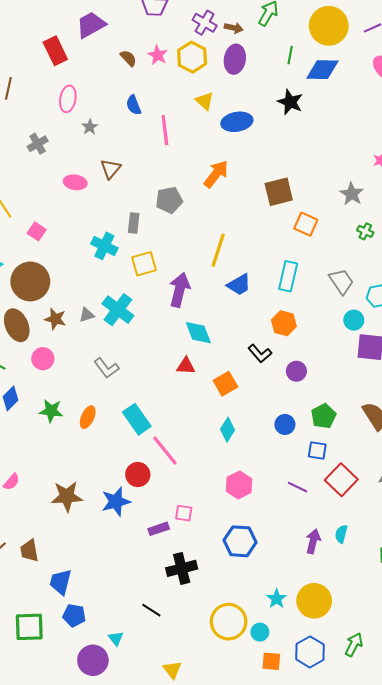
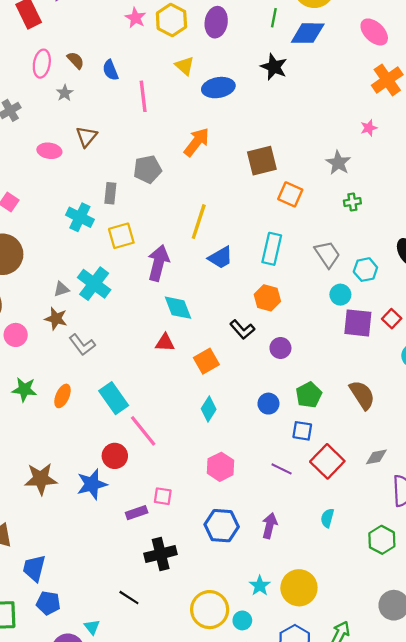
brown semicircle: (128, 58) -> (76, 60), moved
green cross: (365, 231) -> (352, 202), turned -35
brown star: (55, 319) -> (56, 319), moved
purple arrow: (313, 541) -> (270, 526), moved

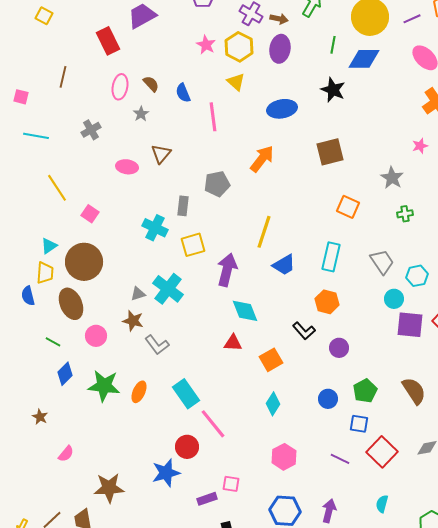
yellow triangle: (185, 66) -> (236, 82), moved
brown square: (262, 161) -> (330, 152), moved
green star: (24, 389) -> (104, 386), size x1.4
brown star: (41, 479) -> (109, 488), moved

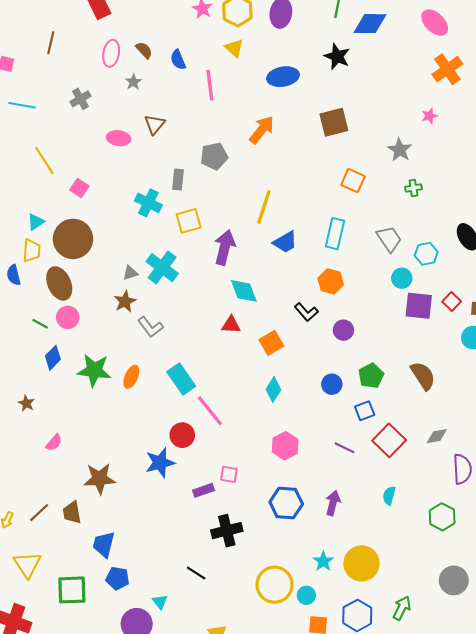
brown star: (133, 321) -> (125, 301), turned 30
pink circle: (96, 336) -> (68, 317), moved
blue square: (359, 424) -> (365, 411), turned -30

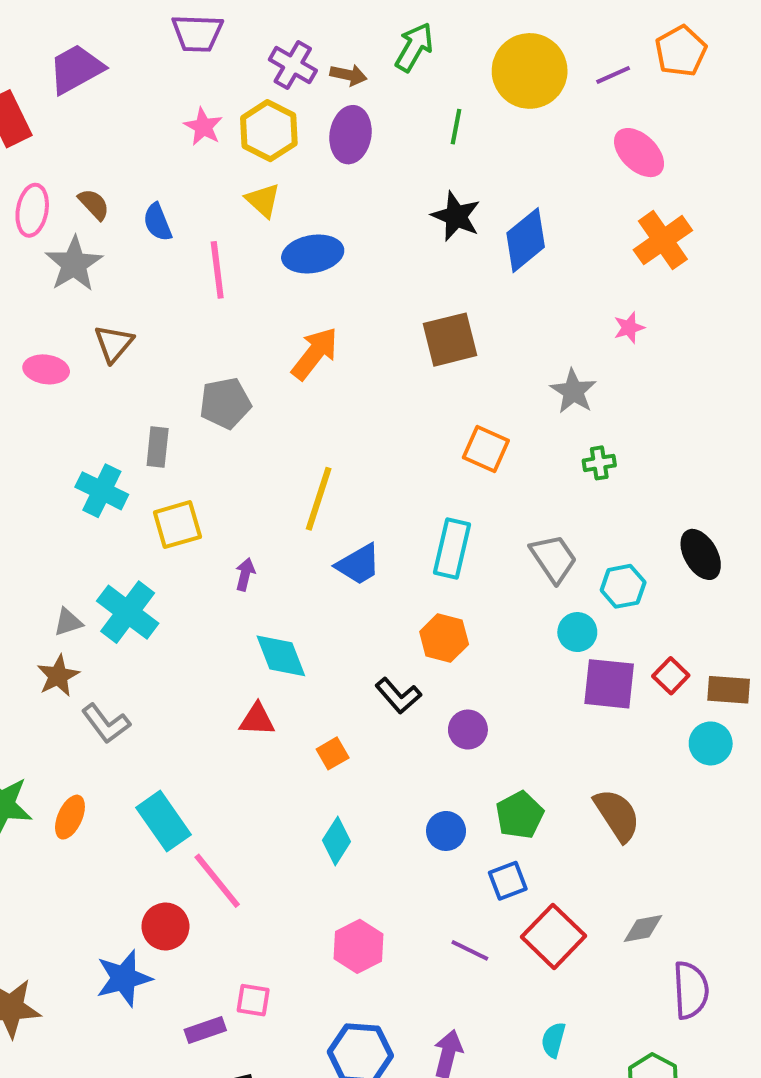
blue diamond: (370, 24) -> (526, 240), moved, turned -40
blue ellipse: (283, 77) -> (313, 254), moved
gray star: (133, 82) -> (74, 264), size x1.8
purple arrow: (225, 247) -> (245, 574), size x0.5
orange square: (271, 343) -> (333, 753), size x0.7

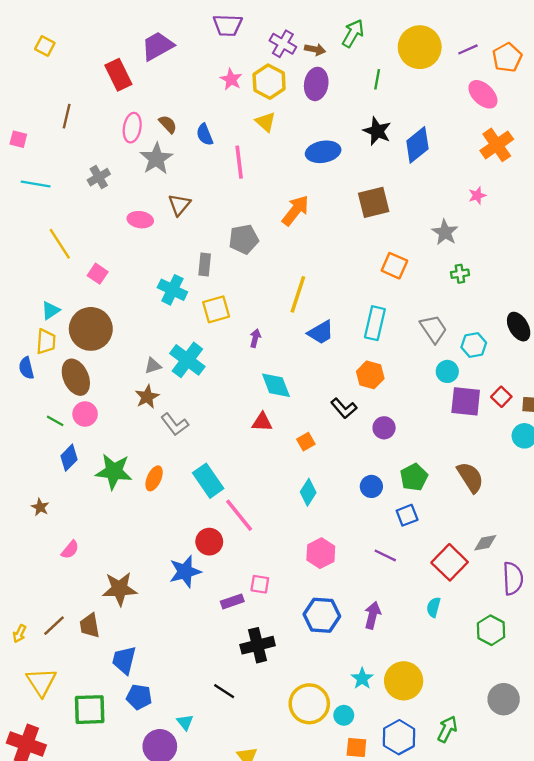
orange pentagon: (681, 51) -> (507, 57), moved
blue ellipse: (313, 254) -> (323, 152), moved
red square: (553, 936) -> (450, 562), moved

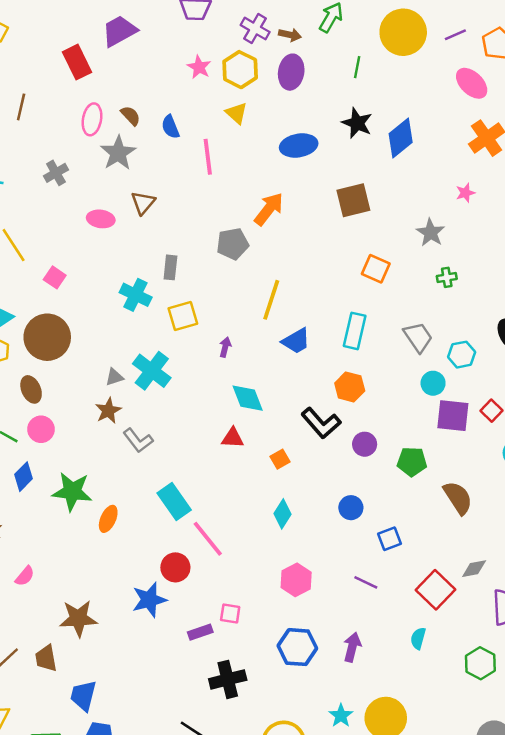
gray pentagon: (244, 239) -> (233, 244), moved
brown ellipse: (76, 377) -> (31, 389), size x0.7
black L-shape: (344, 408) -> (321, 423), size x1.4
green pentagon: (414, 477) -> (412, 462), moved, turned 30
orange ellipse: (154, 478) -> (108, 519), moved

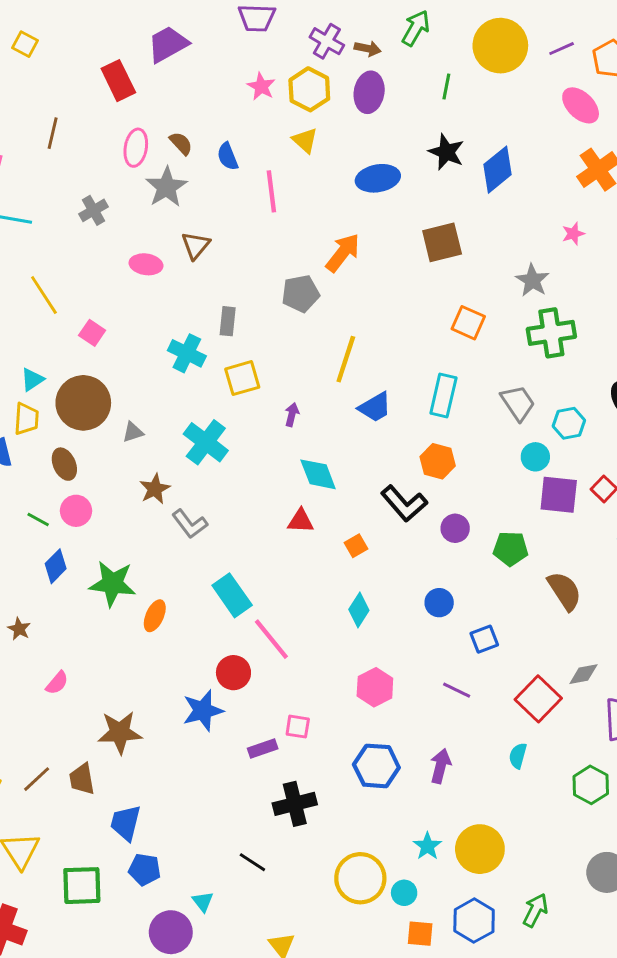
green cross: (447, 277) -> (551, 333), size x2.0
gray triangle: (114, 377) -> (133, 432), moved

